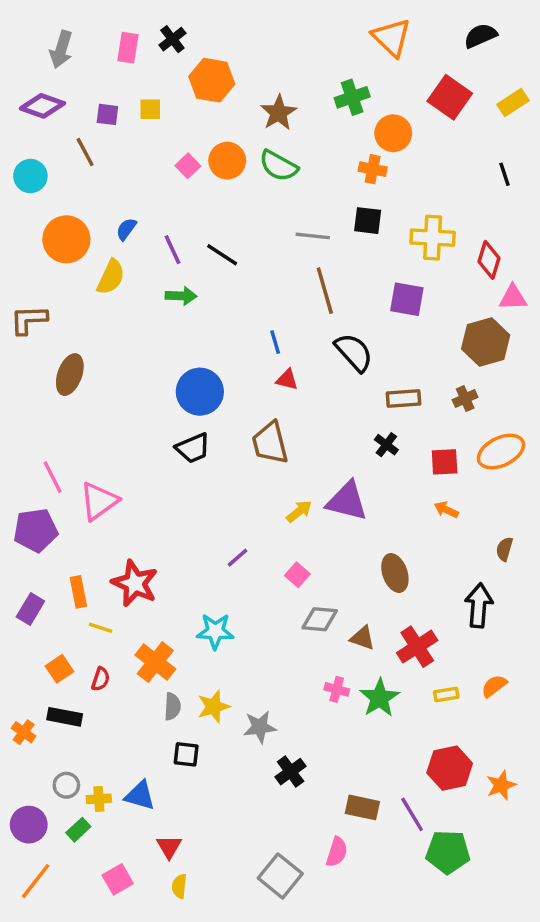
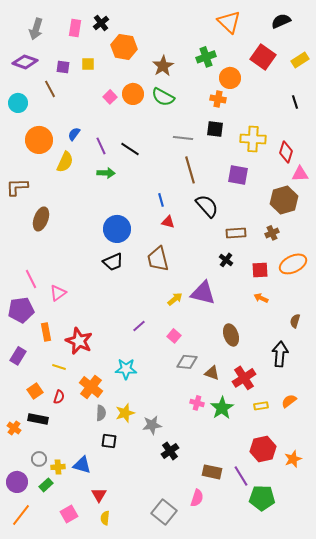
pink triangle: (99, 501) -> (58, 293), size x0.7
orange rectangle: (78, 592) -> (46, 332), moved

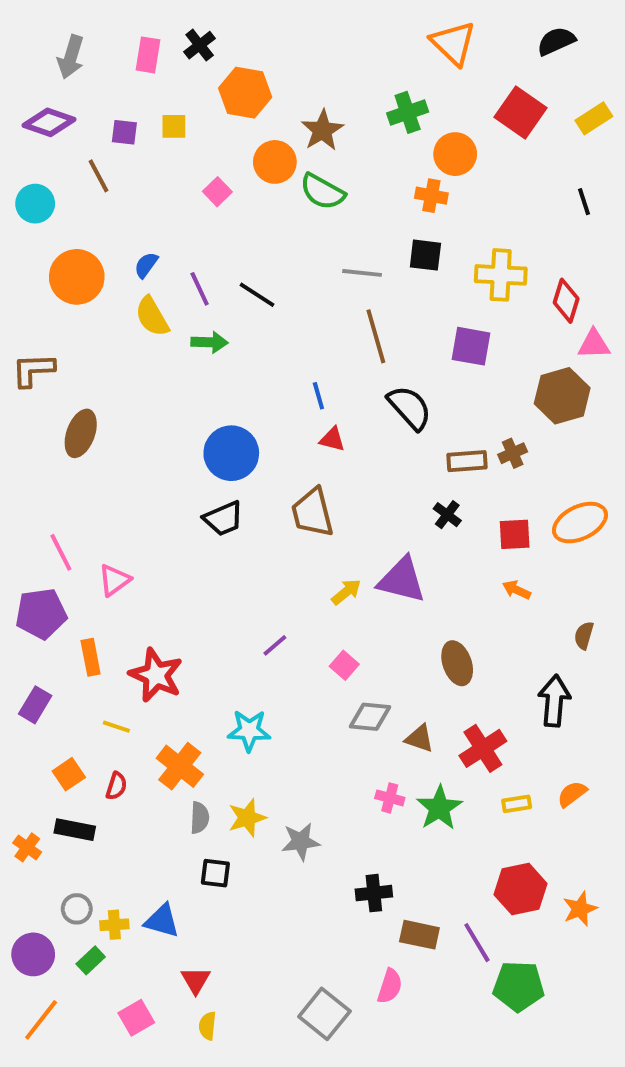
orange circle: (133, 94) -> (275, 162), moved
yellow semicircle: (65, 162) -> (152, 316), moved, turned 125
brown cross: (272, 233) -> (513, 453), moved
black cross: (170, 451) -> (374, 893), moved, turned 30

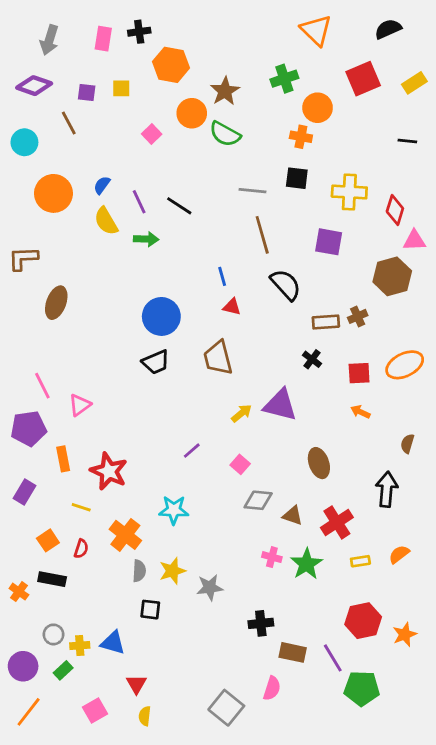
black cross: (200, 45) -> (139, 32), turned 30
red square: (521, 112) -> (363, 79), turned 32
black line: (584, 202) -> (407, 141), turned -66

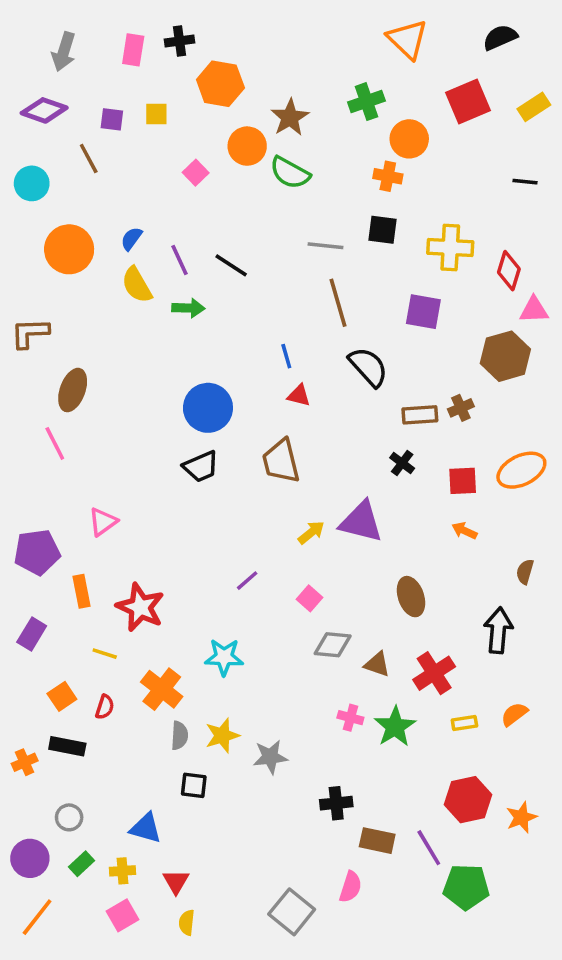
pink line: (42, 386) -> (55, 443), moved
orange cross: (19, 592) -> (25, 762), turned 30
yellow cross: (80, 646) -> (122, 871), moved

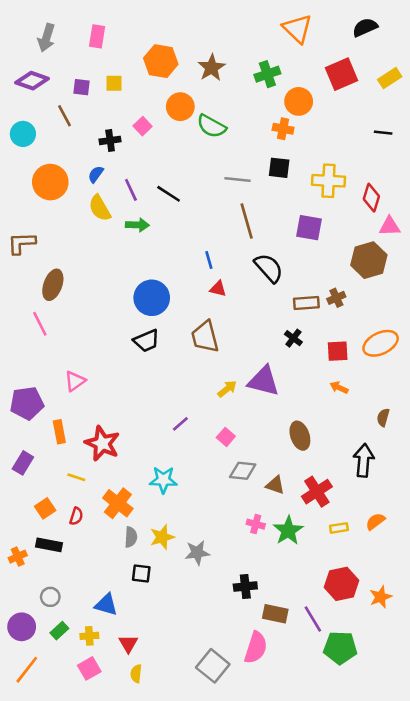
black cross: (179, 41) -> (110, 140), moved
brown star: (290, 118) -> (212, 68), moved
pink semicircle: (350, 887) -> (256, 648), size x1.4

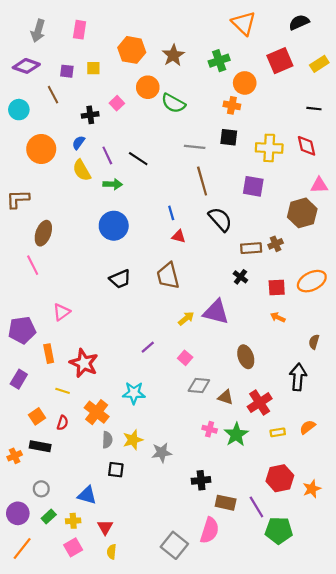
red diamond: (371, 198) -> (306, 146), moved, turned -30
blue circle: (152, 298) -> (114, 226), moved

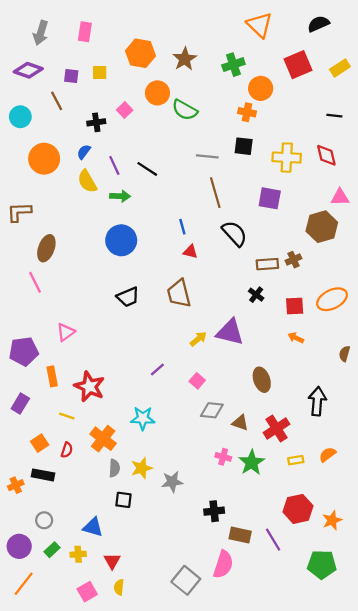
brown semicircle: (314, 342) -> (344, 354), moved
green pentagon: (279, 530) -> (322, 564), moved
pink square: (73, 547) -> (87, 592), moved

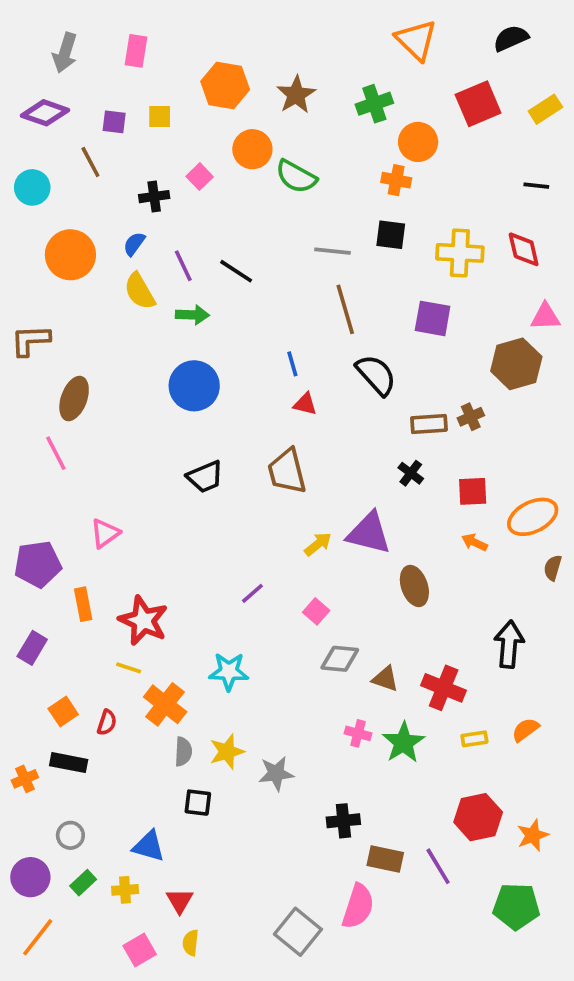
orange ellipse: (332, 299) -> (533, 517), moved
brown ellipse: (262, 380) -> (414, 586), moved
yellow line: (67, 416) -> (129, 668), moved
red cross: (276, 428) -> (444, 688), turned -35

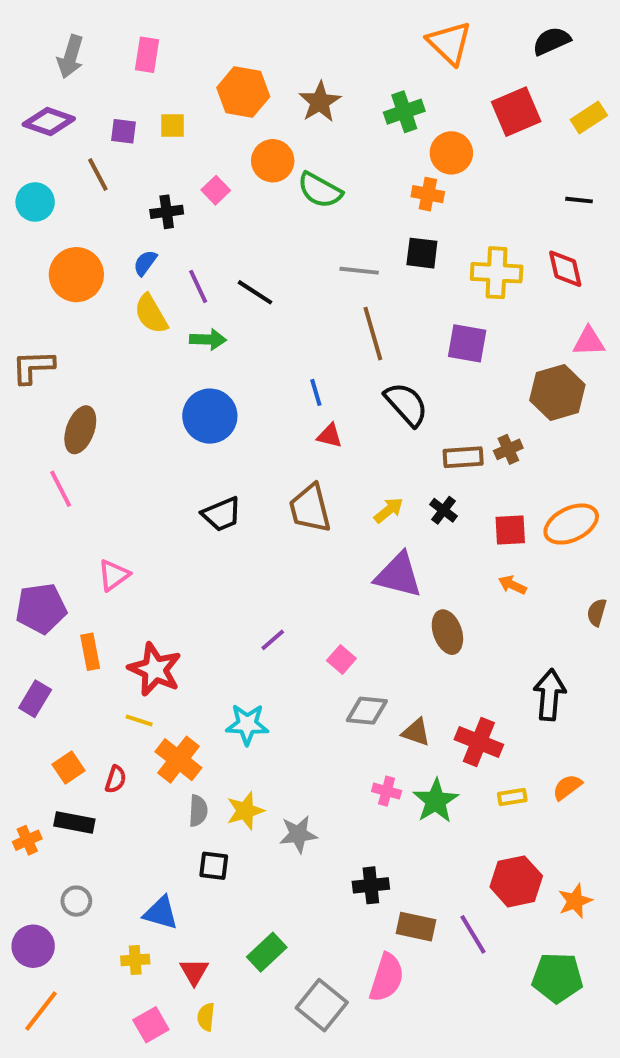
orange ellipse: (533, 517) -> (571, 524), moved
yellow arrow: (318, 544) -> (389, 510), moved
green rectangle: (83, 883) -> (267, 952), moved, size x1.4

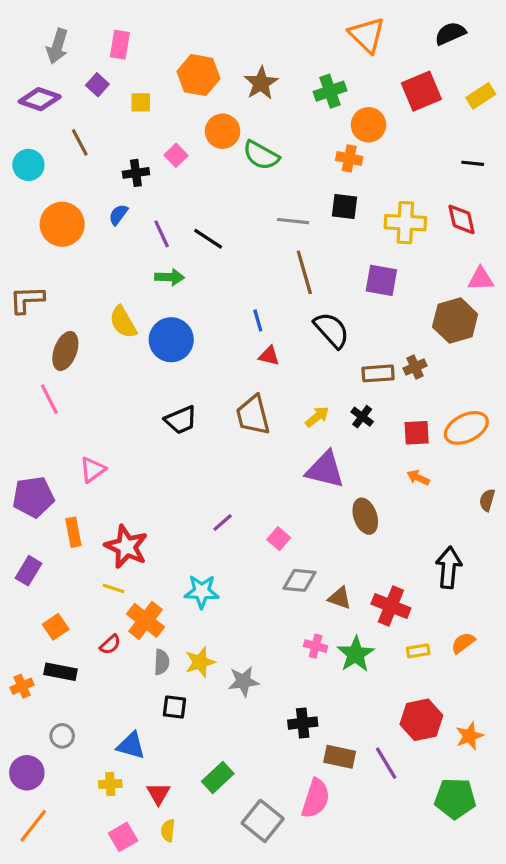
purple square: (123, 131) -> (97, 85), moved, turned 35
yellow semicircle: (151, 314) -> (123, 322), moved
red semicircle: (116, 779) -> (110, 644), moved, turned 30

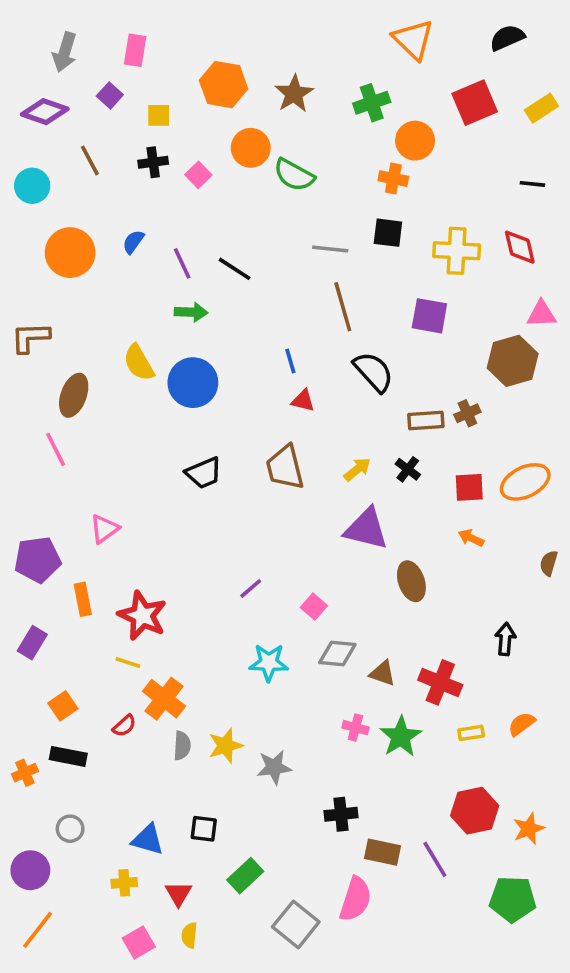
black cross: (136, 173) -> (153, 162), moved
black arrow: (449, 567) -> (505, 639), size x0.7
cyan star: (202, 592) -> (269, 663), moved
black square: (174, 707) -> (204, 829), moved

